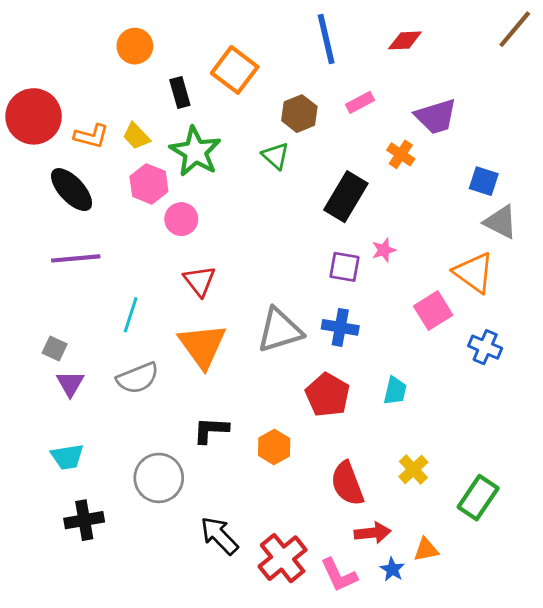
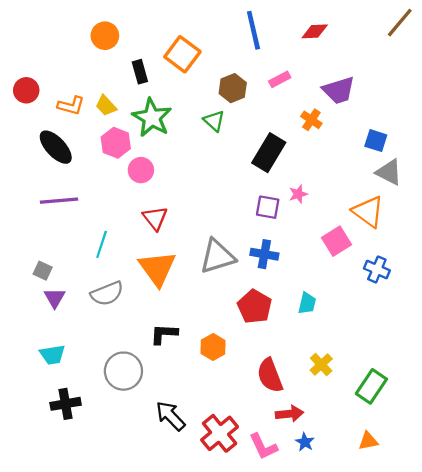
red circle: (34, 116) -> (26, 90), size x0.6
orange triangle: (426, 550) -> (368, 441), moved

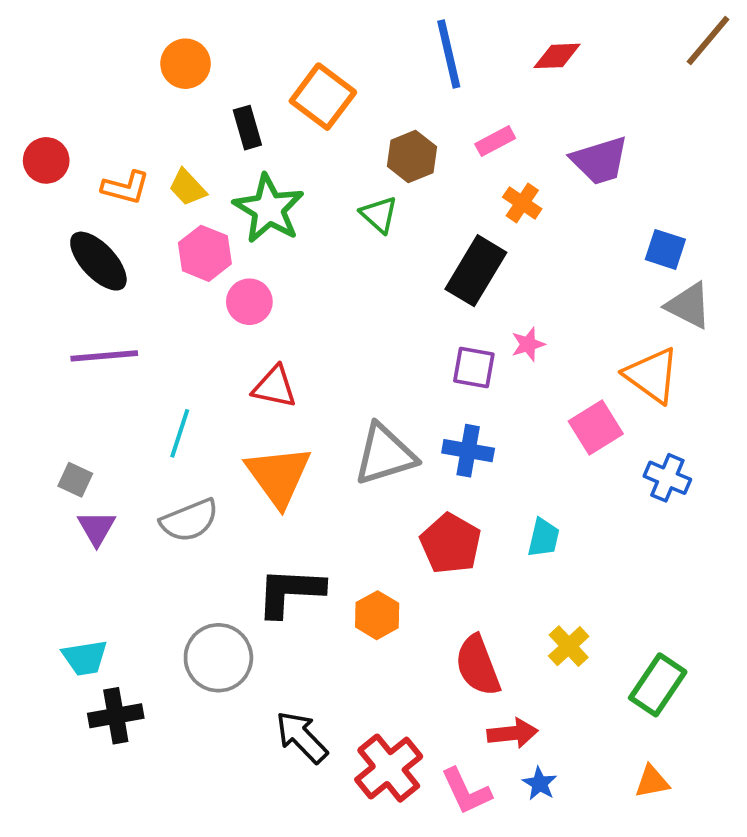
orange cross: (311, 120) -> (522, 203), moved
red triangle: (155, 218) -> (275, 387), turned -40
black L-shape: (164, 334) -> (290, 592), size x1.4
cyan trapezoid: (52, 355) -> (85, 658), moved

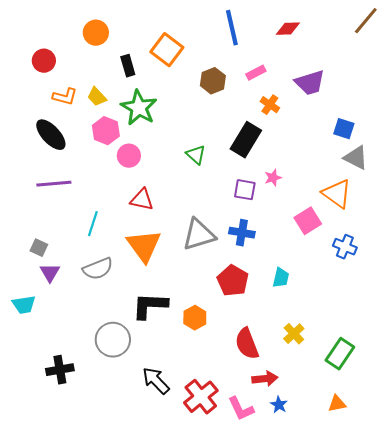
red circle: (46, 160) -> (44, 61), moved
green triangle: (379, 215) -> (196, 155), moved
cyan trapezoid: (85, 658) -> (24, 305), moved

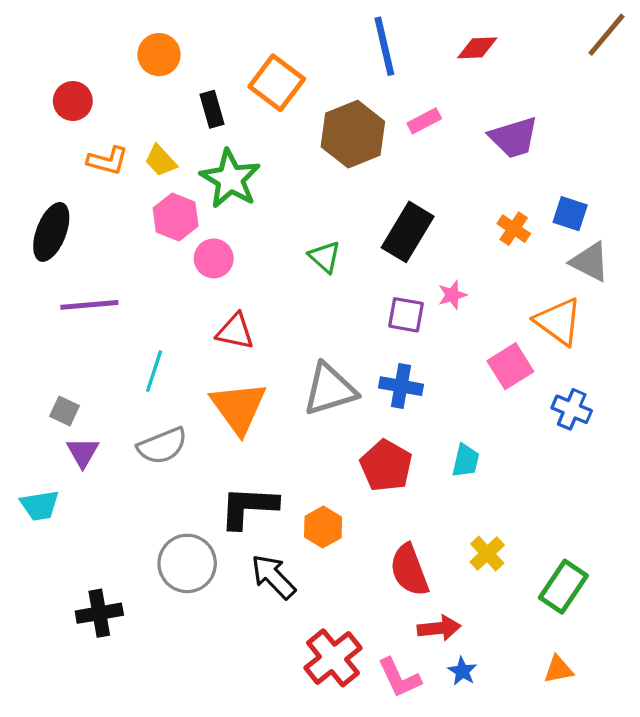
brown hexagon: (213, 81) -> (353, 134), size x1.5
orange cross: (270, 105) -> (514, 229), moved
black ellipse: (51, 135) -> (51, 232), moved, turned 64
black arrow: (156, 381) -> (273, 577), moved

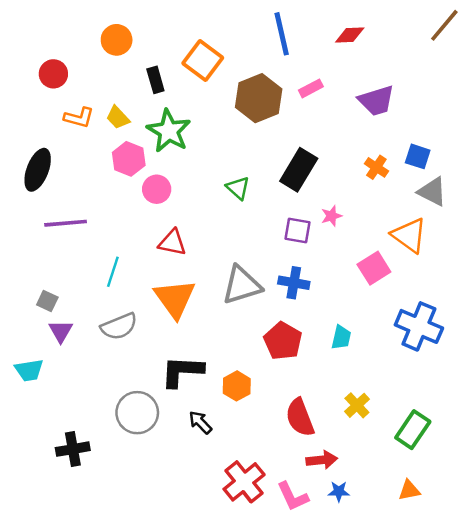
blue cross: (572, 409) -> (419, 326), moved, size x1.6
black arrow: (273, 577) -> (200, 422), size x0.7
blue star: (462, 671) -> (339, 492), turned -30

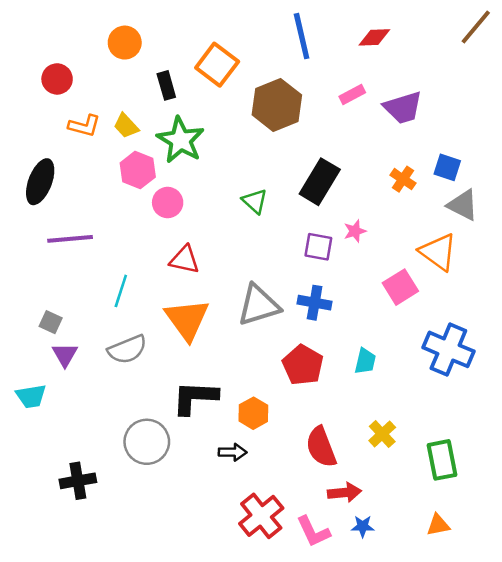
pink rectangle: (311, 88) -> (352, 95), moved
black arrow: (200, 422) -> (233, 452), moved, turned 135
green rectangle: (413, 430) -> (442, 460), turned -45

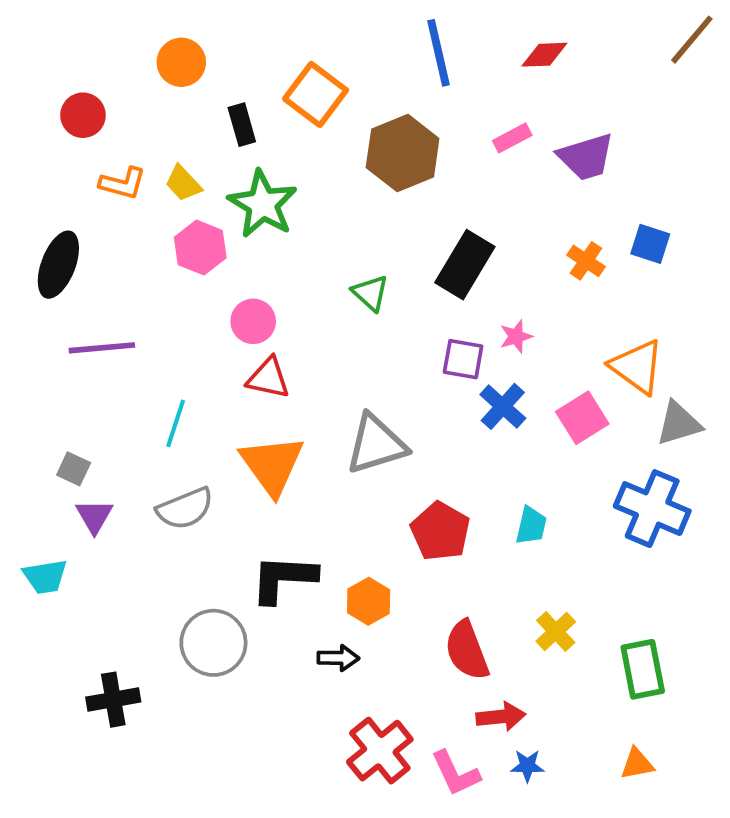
pink circle: (168, 203) -> (253, 321), moved
gray triangle: (463, 205) -> (679, 423), moved, turned -44
blue cross: (315, 303) -> (503, 406), moved, turned 32

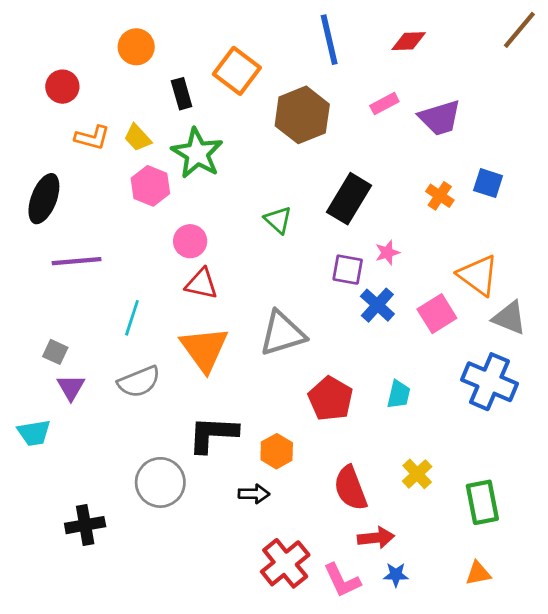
gray triangle: (679, 423) -> (509, 318), turned 39

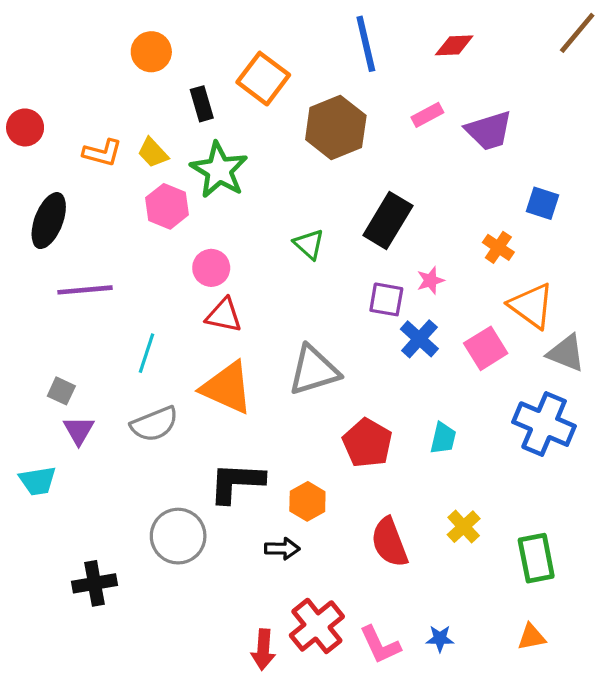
red circle: (62, 87) -> (25, 127), moved
orange cross: (440, 196) -> (498, 247), moved
orange triangle: (204, 349) -> (227, 388), turned -30
red arrow: (376, 538) -> (263, 650), moved, turned 100

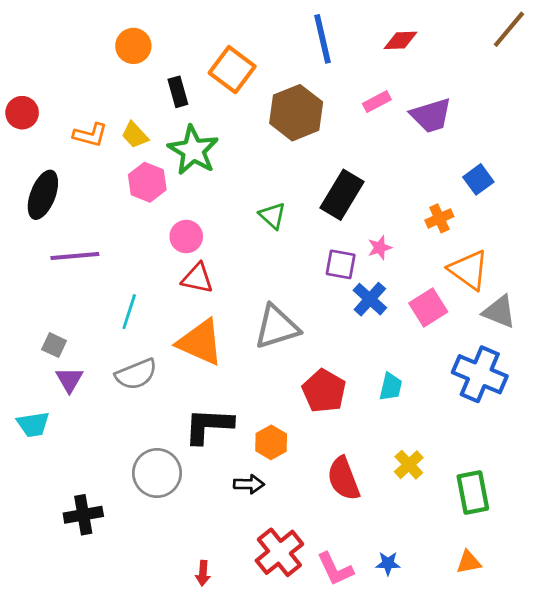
blue square: (542, 203) -> (478, 179), turned 36
orange cross: (498, 247) -> (439, 218), turned 32
red arrow: (263, 650) -> (203, 573), moved, size x0.7

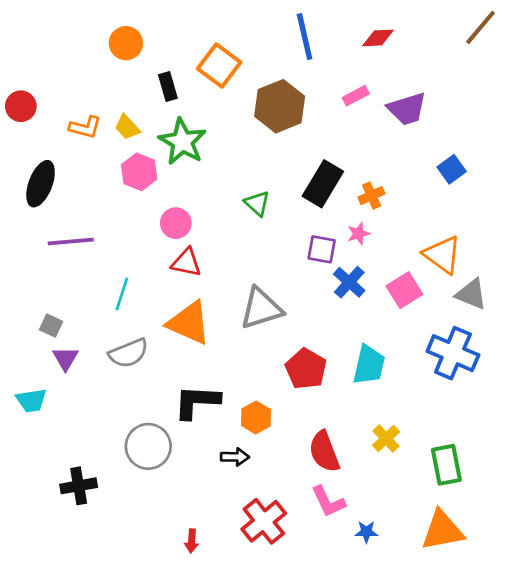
orange cross: (439, 218) -> (372, 196), moved
cyan trapezoid: (391, 387) -> (369, 365), size x1.5
orange triangle: (469, 562) -> (442, 530), size x1.8
pink L-shape: (335, 569) -> (328, 502), moved

